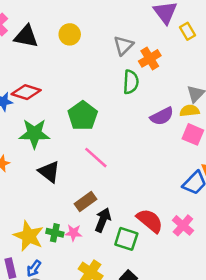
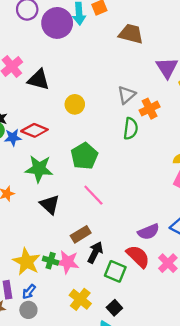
yellow circle: (70, 34) -> (75, 104), moved
purple semicircle: (162, 116) -> (148, 232), moved
pink star: (73, 233) -> (68, 262), size x1.5

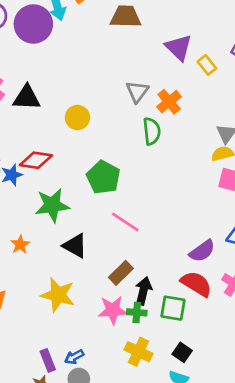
green cross: (51, 261) -> (137, 312), moved
yellow star: (26, 262) -> (58, 295), moved
blue arrow: (29, 292) -> (74, 357), turned 35

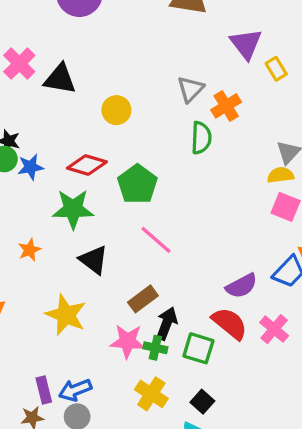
red diamond: (36, 160) -> (87, 165), moved
blue arrow: (74, 357) -> (75, 390), size x1.4

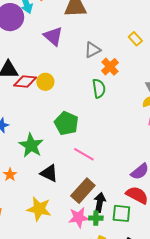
purple triangle: (246, 44) -> (53, 36), moved
gray triangle: (190, 89) -> (92, 50), moved, turned 30
red diamond: (87, 165) -> (25, 82), moved
green star: (73, 209) -> (31, 145), turned -30
brown rectangle: (143, 299) -> (83, 191), size x1.4

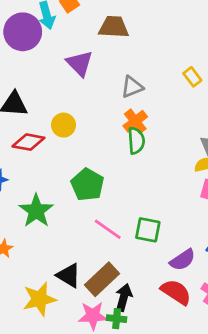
orange cross: (110, 67) -> (135, 121), moved
red diamond: (25, 82) -> (28, 142), moved
black triangle: (49, 173) -> (69, 275), moved
yellow star: (39, 209) -> (39, 299), turned -30
green square: (121, 213) -> (148, 230), moved

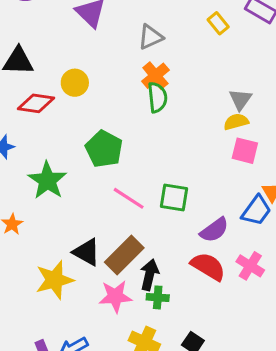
green cross: (117, 319) -> (158, 297), moved

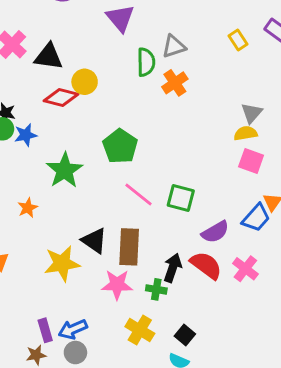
yellow circle: (75, 83) -> (85, 82), moved
green semicircle: (157, 97) -> (146, 62), moved
brown rectangle: (124, 255) -> (129, 247), turned -48
black arrow: (149, 275) -> (173, 268), moved

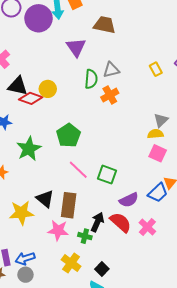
black triangle: (48, 57) -> (18, 86), moved

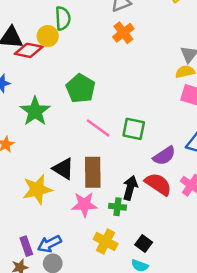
green semicircle: (91, 79) -> (63, 18), moved

